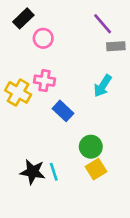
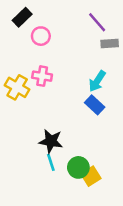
blue rectangle: (63, 111) -> (95, 105), moved
green circle: (91, 147) -> (78, 167), moved
yellow square: (96, 169) -> (91, 176), moved
black star: (33, 172) -> (51, 141), moved

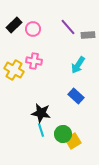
black rectangle: (22, 17) -> (14, 25), moved
purple line: (97, 22) -> (68, 27), moved
blue rectangle: (95, 105) -> (76, 96), moved

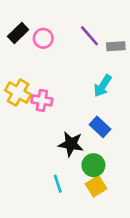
pink cross: (34, 61) -> (42, 100), moved
black star: (41, 113) -> (71, 144), moved
cyan line: (41, 130) -> (58, 184), moved
green circle: (63, 134) -> (93, 165), moved

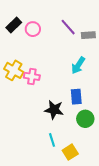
blue rectangle: (100, 127) -> (76, 97), turned 42
green circle: (93, 165) -> (85, 119), moved
cyan line: (58, 184) -> (52, 140), moved
yellow square: (96, 186) -> (70, 152), moved

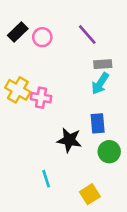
gray rectangle: (88, 35) -> (103, 64), moved
cyan line: (52, 140) -> (46, 179), moved

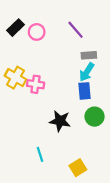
blue rectangle: (98, 123) -> (84, 91), moved
green circle: (109, 152) -> (95, 117), moved

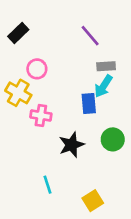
pink circle: (37, 32) -> (37, 69), moved
pink cross: (36, 84) -> (41, 115), moved
blue rectangle: (84, 91) -> (89, 104), moved
black star: (60, 121) -> (71, 145), turned -30

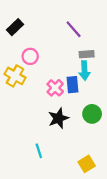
cyan arrow: (103, 86) -> (84, 71), turned -36
pink cross: (41, 115) -> (55, 88), moved, turned 35
yellow square: (93, 201) -> (87, 164), moved

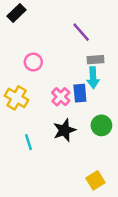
black rectangle: (15, 27) -> (17, 13), moved
yellow cross: (15, 76) -> (17, 98), moved
cyan line: (39, 151) -> (29, 142), moved

